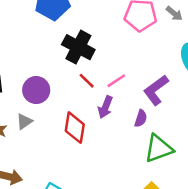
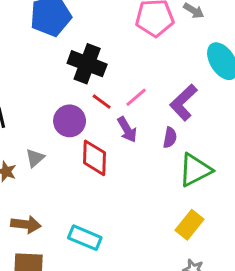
purple circle: (36, 90) -> (70, 121), moved
purple arrow: (105, 107) -> (127, 130), turned -45

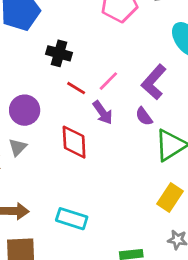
black cross: (87, 64) -> (59, 53), size x0.7
purple circle: (70, 121) -> (25, 110), moved
purple semicircle: (170, 138) -> (144, 116), turned 138

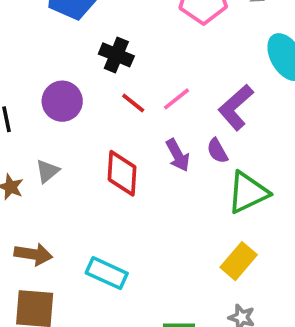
purple circle: (25, 110) -> (62, 101), moved
purple arrow: (103, 112) -> (178, 155), moved

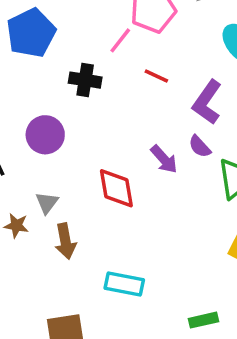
pink line: (177, 99) -> (120, 40), moved
red line: (133, 103) -> (156, 76), moved
brown arrow: (33, 254) -> (65, 241), moved, turned 84

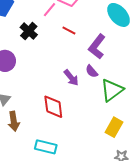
black cross: (85, 80) -> (29, 31), turned 30
red diamond: (116, 188) -> (53, 107), moved

